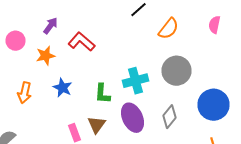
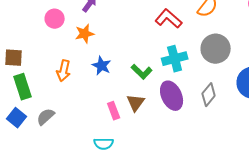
red L-shape: (82, 42) -> (169, 19), moved
green L-shape: (102, 94) -> (142, 72), turned -50

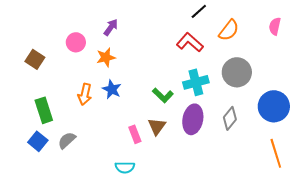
brown square: (14, 58) -> (35, 59), moved, turned 30
blue star: (102, 66) -> (112, 89), moved
purple ellipse: (172, 96) -> (193, 119), turned 36

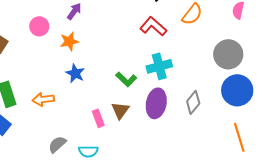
gray circle: (237, 72) -> (228, 54), moved
orange arrow: (85, 94) -> (43, 99), moved, turned 70
gray semicircle: (67, 140) -> (57, 144), moved

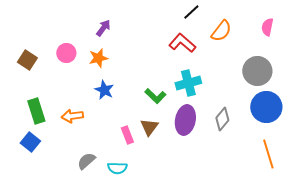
pink circle: (39, 26) -> (66, 53), moved

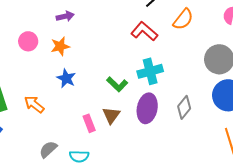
purple arrow: (103, 28) -> (65, 16), turned 42
orange arrow: (72, 116) -> (34, 104), turned 45

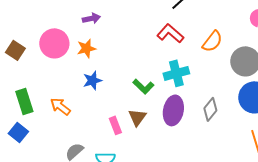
orange semicircle: (183, 19) -> (212, 41), moved
pink circle: (28, 41) -> (54, 43), size x1.5
blue star: (66, 78) -> (92, 80), turned 30

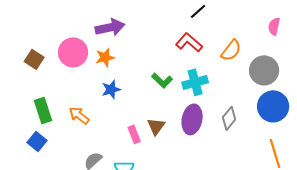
purple arrow: (91, 18) -> (110, 27), size x1.6
green L-shape: (143, 86) -> (162, 80), moved

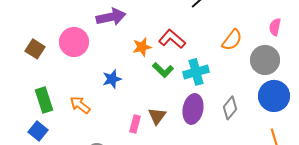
pink semicircle: (274, 26) -> (275, 27), moved
red L-shape: (189, 42) -> (172, 39), moved
orange star: (105, 57) -> (142, 47), moved
pink rectangle: (134, 134) -> (135, 124), turned 36

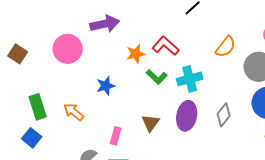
brown square: (35, 49) -> (18, 54), moved
pink rectangle: (135, 124) -> (116, 136), moved

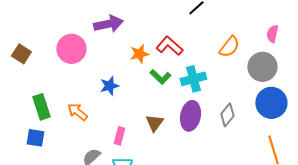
blue square: (32, 138) -> (35, 138), turned -30

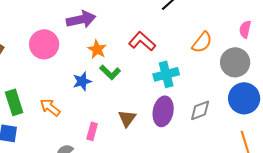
orange star: (139, 54) -> (97, 49), moved, turned -30
green L-shape: (160, 77) -> (110, 72), moved
gray diamond: (227, 115) -> (200, 110), turned 30

